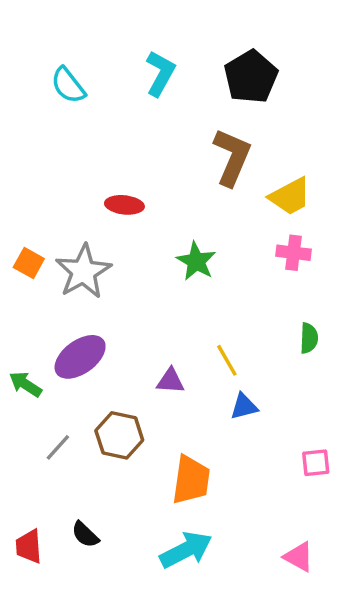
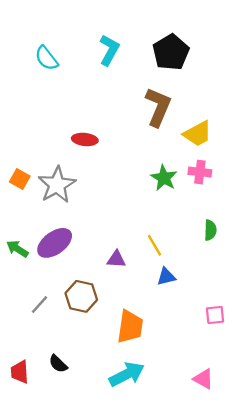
green star: (196, 261) -> (164, 178), moved
green arrow: (25, 384) -> (17, 249), moved

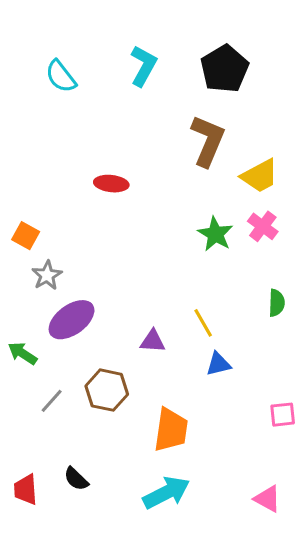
pink cross: (200, 172) -> (263, 226), turned 30
gray star: (57, 185) -> (47, 275), moved, size x0.6
green arrow: (17, 249) -> (23, 353), moved

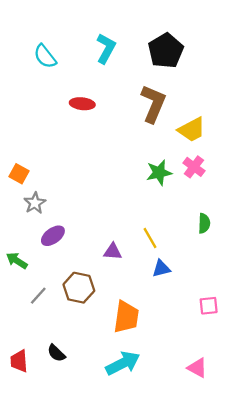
red ellipse: (111, 184) -> (82, 104), moved
green star: (215, 234) -> (159, 173), turned 30
purple ellipse: (72, 320) -> (53, 236), size x0.7

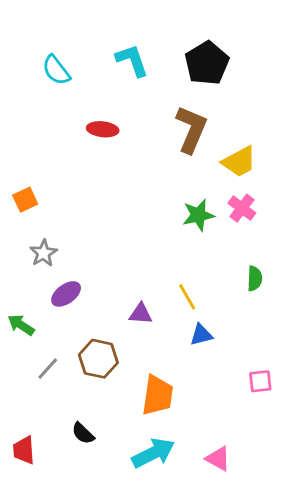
cyan L-shape: (106, 48) -> (132, 60), turned -48
orange square: (19, 174) -> (25, 200), moved, turned 36
black semicircle: (56, 353) -> (83, 433), moved
pink triangle: (197, 368) -> (218, 459), moved

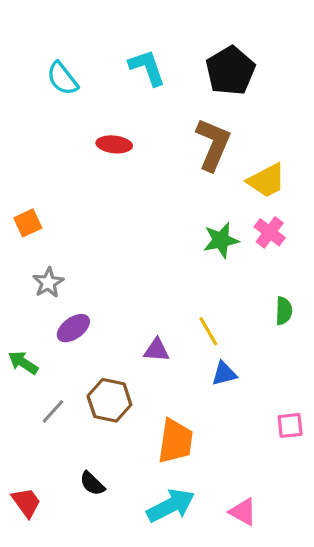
red trapezoid: (24, 450) -> (26, 502), turned 148

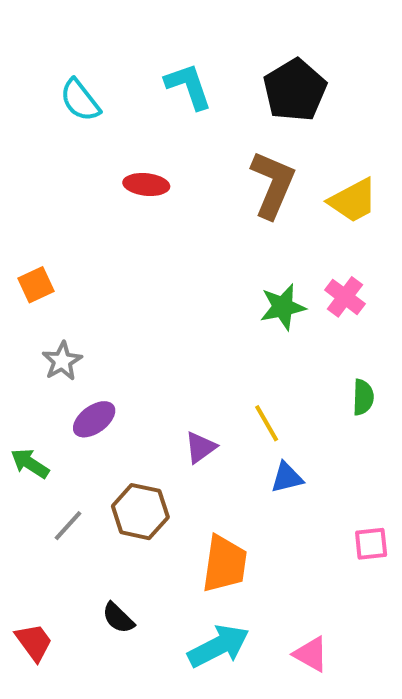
yellow trapezoid: (266, 181) -> (353, 201), moved
purple triangle: (157, 350) -> (200, 447), turned -40

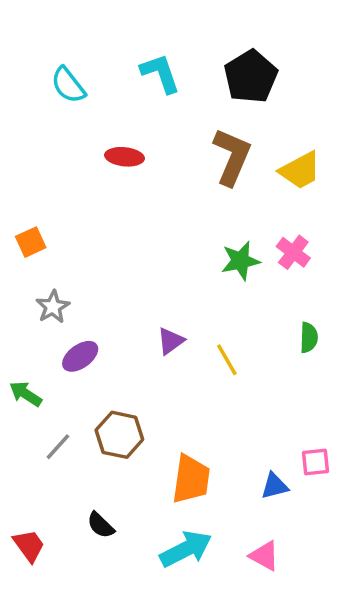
purple triangle: (200, 447) -> (171, 341), moved
blue triangle: (287, 477) -> (275, 486), moved

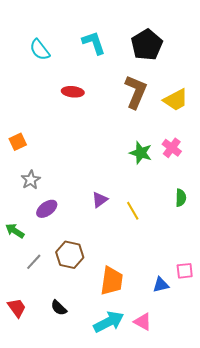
green star: (240, 261) -> (141, 153), turned 30
red trapezoid: (29, 546) -> (17, 308), moved
pink triangle: (264, 556) -> (143, 322), moved

